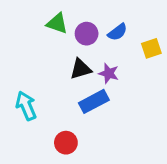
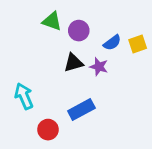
blue semicircle: (117, 32) -> (112, 43), moved
blue rectangle: (94, 101) -> (81, 109), moved
red circle: (66, 143) -> (48, 130), moved

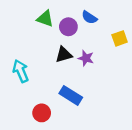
blue semicircle: (112, 43) -> (89, 17), moved, turned 70
cyan arrow: (24, 96) -> (21, 71), moved
blue rectangle: (81, 109) -> (71, 95), turned 60

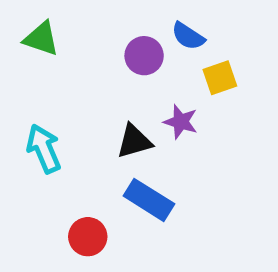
green triangle: (45, 19) -> (41, 39), moved
yellow square: (120, 38) -> (220, 78), moved
black triangle: (64, 55) -> (134, 141), moved

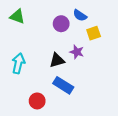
cyan arrow: (44, 149) -> (18, 63), turned 36

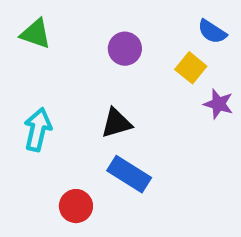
blue semicircle: (80, 15) -> (212, 32), moved
yellow square: (94, 33) -> (191, 68), turned -32
purple star: (77, 52) -> (218, 104), moved

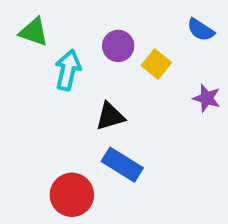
yellow square: (191, 68) -> (156, 64), moved
cyan arrow: (38, 129) -> (68, 70), moved
red circle: (76, 206) -> (72, 195), size x1.4

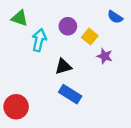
purple star: (207, 98) -> (105, 56), moved
red circle: (72, 195) -> (16, 107), moved

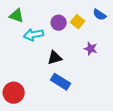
yellow square: (90, 37) -> (78, 22), moved
cyan arrow: (39, 40) -> (34, 35), turned -114

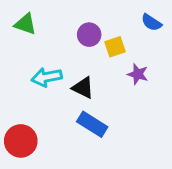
yellow square: (78, 22) -> (115, 47), moved, turned 32
cyan arrow: (34, 35) -> (47, 77), moved
black triangle: (55, 58) -> (83, 88), turned 42

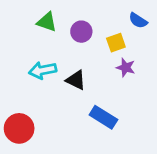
green triangle: (25, 24) -> (47, 22), moved
yellow square: (115, 47) -> (116, 43), moved
blue rectangle: (92, 124) -> (103, 117), moved

